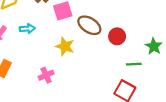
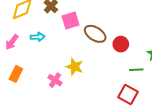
yellow star: (65, 46) -> (75, 67), moved
pink cross: (46, 75) -> (55, 80), turned -32

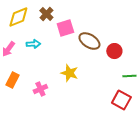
pink cross: (55, 80) -> (40, 89), moved, turned 32

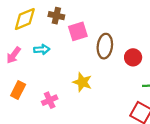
brown cross: (46, 14) -> (56, 16), turned -32
brown ellipse: (89, 41) -> (105, 46), turned 65

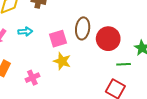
pink square: (78, 31) -> (58, 39), moved
red circle: (133, 57) -> (108, 39), size x1.5

